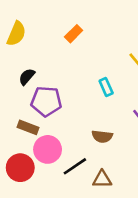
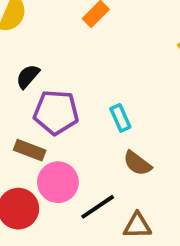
cyan rectangle: (106, 87) -> (120, 118), moved
brown semicircle: (102, 136) -> (137, 163), turned 30

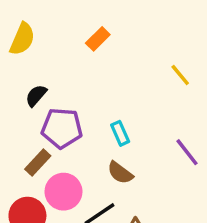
brown rectangle: (30, 150) -> (38, 162), turned -68
brown semicircle: (137, 163) -> (120, 173), moved

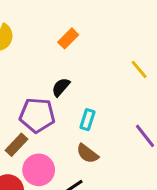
black semicircle: (36, 96) -> (61, 87), moved
cyan rectangle: (120, 133) -> (87, 120), turned 42

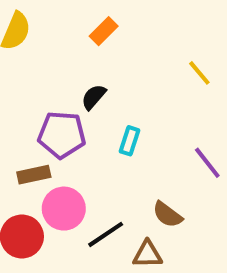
brown rectangle: (17, 145) -> (34, 175), turned 35
brown semicircle: (87, 154) -> (167, 215), moved

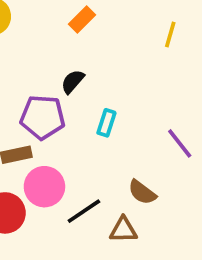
yellow line: (199, 73) -> (170, 35), moved, turned 56

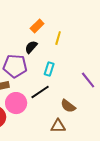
orange rectangle: (82, 20) -> (37, 26), moved
yellow line: (170, 35) -> (58, 38), moved
black line: (84, 211) -> (40, 92), moved

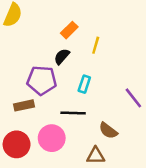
black line: (40, 92) -> (73, 113), turned 36
pink circle: (16, 103) -> (52, 138), moved

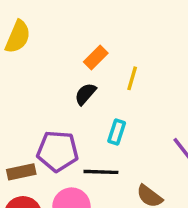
purple pentagon: (42, 80) -> (58, 151), moved
brown rectangle: (24, 105) -> (21, 172), moved

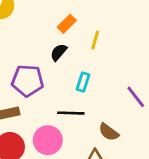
purple pentagon: (58, 151) -> (28, 81), moved

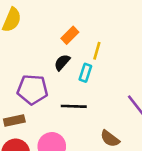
cyan rectangle: (83, 82) -> (85, 73), moved
black line: (71, 113) -> (74, 106), moved

